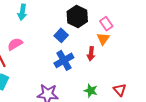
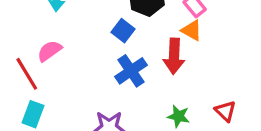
orange triangle: (103, 39) -> (192, 30), turned -32
red arrow: (91, 54) -> (174, 56), size x1.5

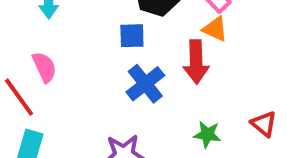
blue square: (123, 31) -> (132, 36), turned -35
pink semicircle: (49, 51) -> (44, 67), turned 105

